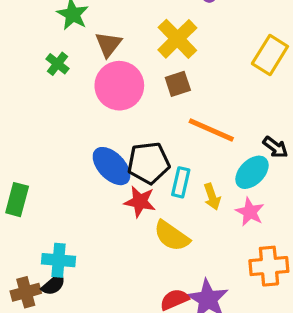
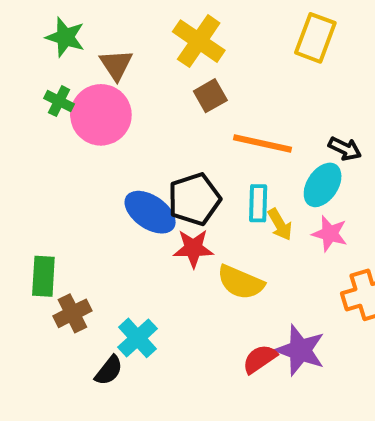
pink circle: (119, 86) -> (101, 115), moved
cyan rectangle: (181, 182) -> (258, 203), moved
cyan cross: (59, 260) -> (137, 338), moved, turned -36
brown cross: (26, 292) -> (72, 313), moved

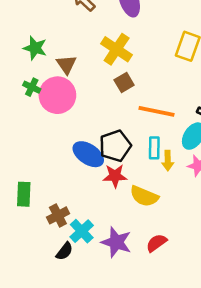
yellow arrow: (280, 224) -> (168, 161), turned 30
brown cross: (72, 313) -> (58, 215), moved
purple star: (300, 350) -> (116, 242), moved

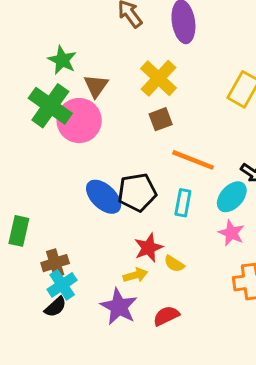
green cross: (32, 87) -> (50, 106), size x2.0
yellow arrow: (168, 161) -> (135, 275), moved, turned -114
red star: (115, 176) -> (149, 248), moved, turned -30
yellow semicircle: (144, 196) -> (174, 264), moved, size x0.6
cyan cross: (82, 231) -> (62, 285), moved

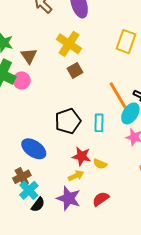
pink circle: (79, 121) -> (22, 80), size x0.6
orange line: (193, 160) -> (118, 95), moved, turned 48
blue ellipse: (104, 197) -> (34, 149), moved
red star: (149, 248) -> (81, 156), turned -30
black semicircle: (55, 307) -> (38, 205), moved

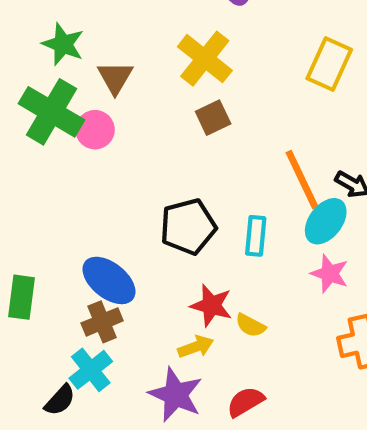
brown cross: (22, 177) -> (102, 322), moved
black semicircle: (38, 205) -> (60, 400), moved

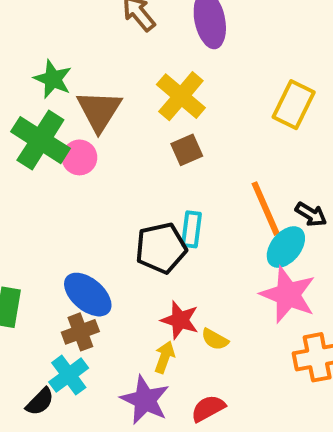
brown triangle: (115, 77) -> (99, 111), size x1.4
cyan rectangle: (256, 236) -> (191, 229), moved
pink star: (330, 274) -> (288, 295), size x1.6
yellow arrow: (196, 347) -> (165, 357), turned -52

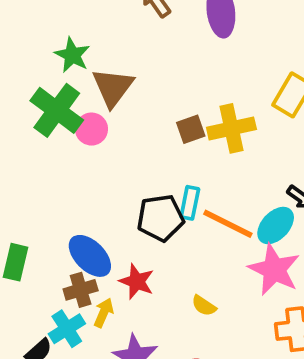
yellow cross: (181, 96) -> (231, 128), moved, turned 33
orange line: (266, 209) -> (228, 224), moved, turned -44
red star: (180, 320) -> (137, 281), moved
yellow arrow: (165, 357) -> (104, 313), moved

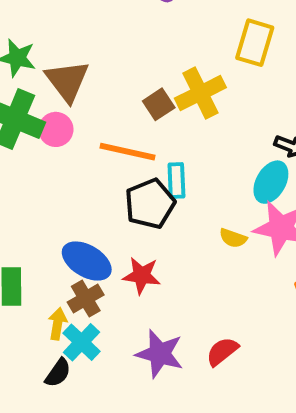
orange line: (228, 224) -> (127, 152), moved
yellow semicircle: (204, 306) -> (233, 238), moved
yellow arrow: (104, 313) -> (58, 324), moved

